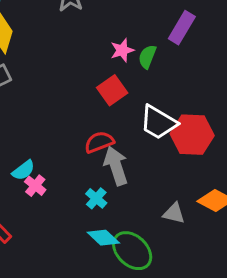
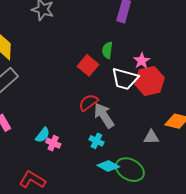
pink star: (122, 50) -> (142, 61), moved
green semicircle: (147, 57) -> (107, 50), moved

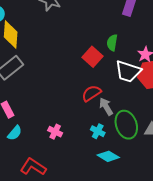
gray arrow: (104, 115) -> (106, 107), size x0.7
cyan semicircle: (43, 135) -> (15, 133), moved
green ellipse: (130, 170) -> (126, 125), moved, turned 40

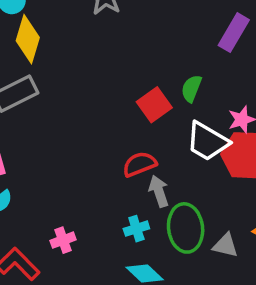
cyan cross: (98, 131) -> (136, 229), turned 32
pink cross: (55, 132) -> (63, 240), moved, turned 32

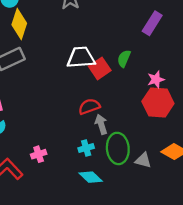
white trapezoid: (207, 141) -> (81, 58), moved, turned 144

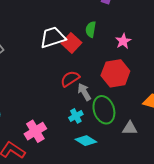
red hexagon: (158, 103) -> (115, 73), moved
pink cross: (39, 154) -> (35, 131), size x1.5
gray triangle: (143, 160) -> (130, 128), moved

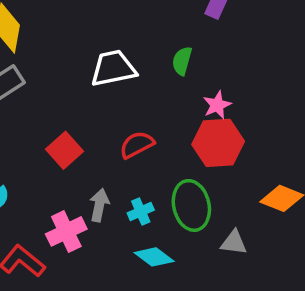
pink star: (123, 41) -> (217, 105), moved
red square: (71, 43) -> (64, 150), moved
gray arrow: (84, 92) -> (99, 205), moved, turned 36

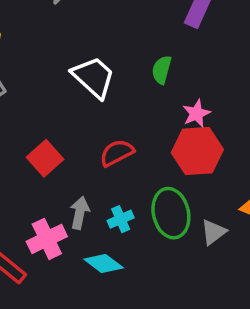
white trapezoid: (113, 68) -> (93, 77), turned 54
gray triangle: (234, 243) -> (213, 232), moved, turned -44
cyan diamond: (154, 257) -> (104, 263), moved

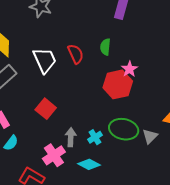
white trapezoid: (93, 77) -> (45, 60), moved, turned 32
red hexagon: (197, 151) -> (118, 84), moved
red semicircle: (117, 153) -> (76, 54), moved, turned 102
green ellipse: (171, 213) -> (124, 129), turned -56

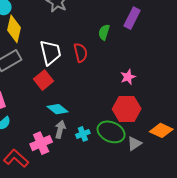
green semicircle: (105, 47) -> (104, 32), moved
red hexagon: (118, 84) -> (127, 109), moved
red square: (46, 109) -> (44, 80), moved
cyan diamond: (89, 164) -> (58, 109), moved

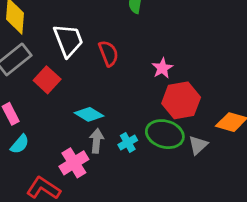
red semicircle: (81, 53) -> (108, 53), moved
pink star: (128, 77) -> (162, 68), moved
red square: (44, 80) -> (47, 80), moved

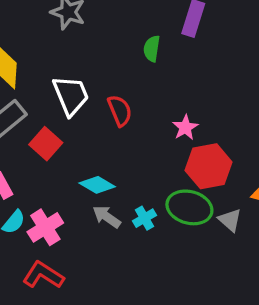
gray arrow: (96, 141) -> (107, 217), turned -60
gray triangle: (198, 145) -> (230, 220), turned -35
pink cross: (74, 163) -> (45, 227), moved

